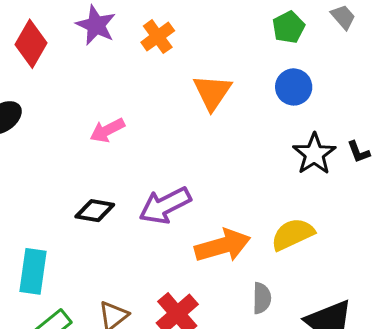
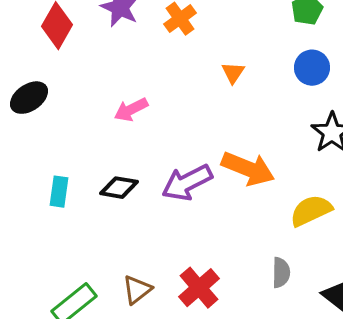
orange triangle: (212, 92) -> (233, 73), size x0.6
orange arrow: (223, 246) -> (248, 169), moved, turned 38
cyan rectangle: (33, 271) -> (59, 192), moved, size x0.7

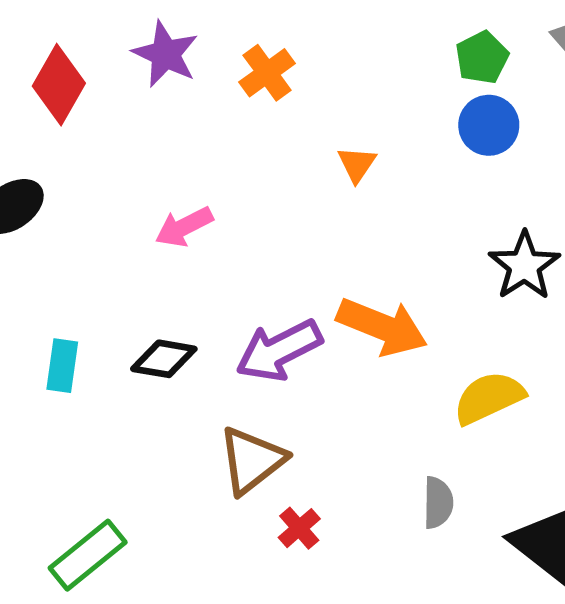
blue circle: (312, 68) -> (489, 125), moved
red cross: (199, 288) -> (299, 528), size x0.6
brown triangle: (137, 290) -> (252, 460), moved, size x1.4

